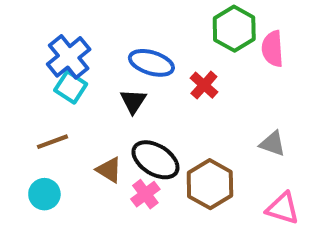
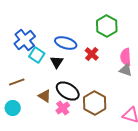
pink semicircle: (273, 49) -> (126, 57), moved
cyan square: (71, 87) -> (37, 55), moved
gray triangle: (273, 144) -> (126, 70), moved

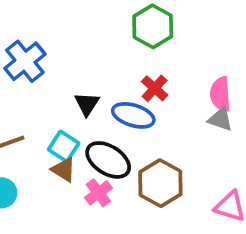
green hexagon: (107, 26) -> (153, 26), moved
blue ellipse: (66, 43) -> (133, 115), moved
cyan square: (37, 55) -> (64, 146), moved

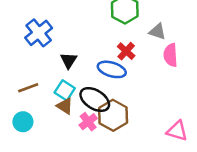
black triangle: (87, 104) -> (69, 60), moved
gray triangle: (220, 119) -> (157, 32), moved
brown hexagon: (160, 183) -> (113, 115), moved

